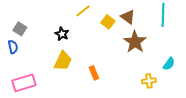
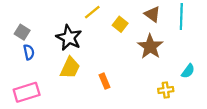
brown triangle: (128, 17) -> (152, 14), moved
black star: (62, 34) -> (69, 38), size x1.6
blue semicircle: (13, 47) -> (29, 52), moved

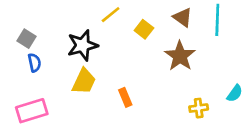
black star: (69, 38) -> (83, 45), turned 30
cyan semicircle: (188, 71) -> (235, 93), moved

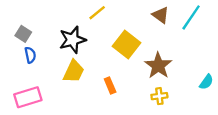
cyan line: (217, 20) -> (191, 17), turned 32
yellow square: (144, 29) -> (127, 44), moved, size x1.6
brown star: (180, 56) -> (158, 66), moved
yellow cross: (199, 108) -> (159, 96), moved

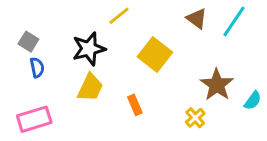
brown star: (158, 66) -> (217, 85), moved
yellow cross: (159, 96) -> (195, 118), turned -35

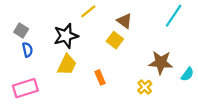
brown triangle: (197, 19) -> (125, 21), moved
yellow square: (155, 54) -> (115, 40), size x0.7
brown star: (217, 85) -> (161, 63), turned -30

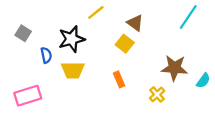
blue semicircle: (27, 50) -> (46, 55), moved
yellow trapezoid: (67, 65) -> (73, 70), turned 65
orange rectangle: (100, 77) -> (119, 79), moved

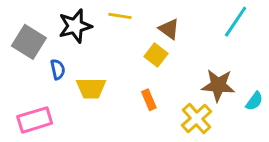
yellow line: (96, 12) -> (120, 16), turned 48
gray square: (23, 33) -> (29, 42), size x1.6
black star: (72, 39) -> (75, 26), moved
yellow cross: (157, 94) -> (197, 118), size x1.5

